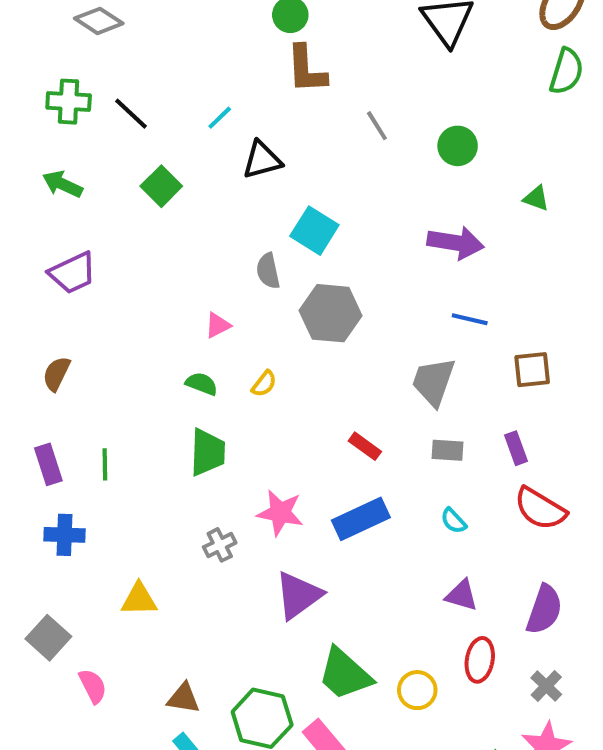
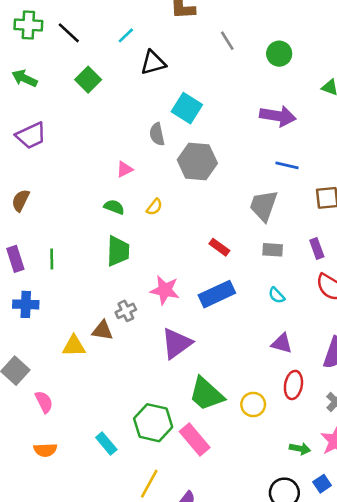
brown triangle: (183, 698) -> (102, 330), moved

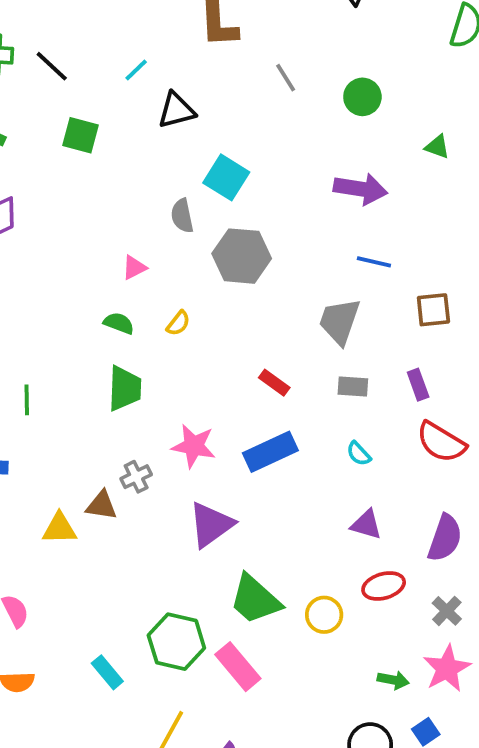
green square: (88, 80) -> (80, 135), turned -30
red ellipse: (293, 385) -> (384, 586), turned 64

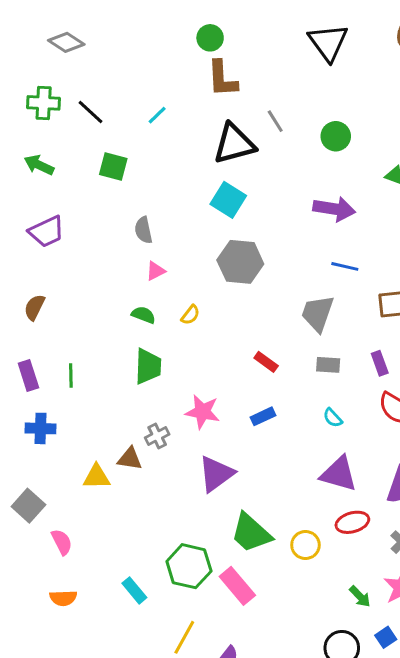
black triangle: (176, 110) -> (234, 144), moved, size x1.4
gray semicircle: (182, 216) -> (143, 230), moved
blue rectangle: (270, 452) -> (263, 416), size x0.6
purple triangle: (366, 525) -> (339, 474), size x1.5
green arrow: (393, 680) -> (360, 596), turned 35

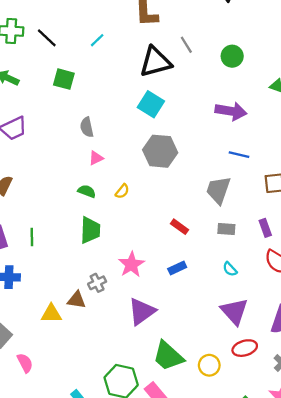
pink star: (203, 412) -> (131, 264), turned 30
purple triangle: (339, 474) -> (234, 311), turned 32

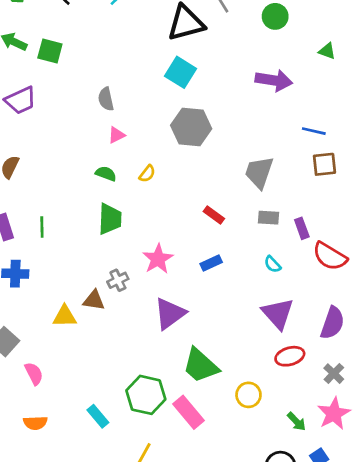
green square: (64, 79) -> (50, 51), moved
blue line: (239, 155) -> (314, 131), moved
purple rectangle: (265, 228) -> (302, 228), moved
yellow circle: (209, 365) -> (248, 395), moved

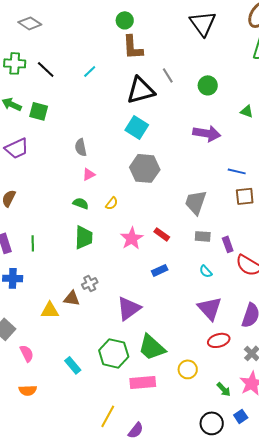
pink star: (158, 259) -> (132, 238), moved
green hexagon: (146, 395) -> (114, 353), moved
pink rectangle: (189, 412) -> (143, 382), turned -55
cyan rectangle: (98, 416) -> (73, 365), moved

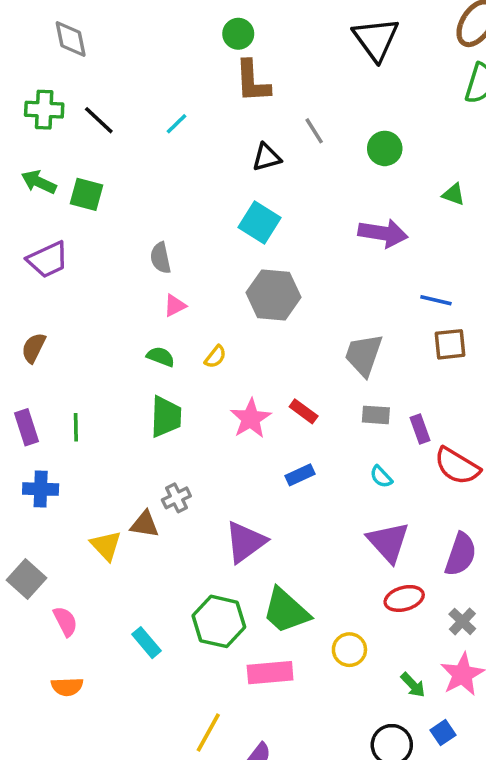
gray diamond: (30, 23) -> (71, 39), turned 45
black triangle: (141, 90) -> (266, 157), size x0.6
yellow triangle: (50, 310) -> (106, 546), turned 48

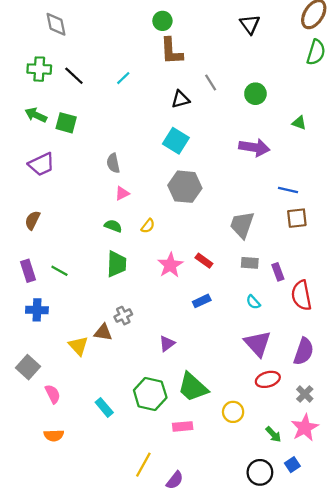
black triangle: (376, 39) -> (250, 24), size x0.7
green line: (76, 427) -> (59, 271), turned -60
red semicircle: (457, 466) -> (301, 295), turned 48
purple triangle: (245, 542) -> (167, 344), size x0.6
pink rectangle: (270, 673) -> (183, 426), size x0.7

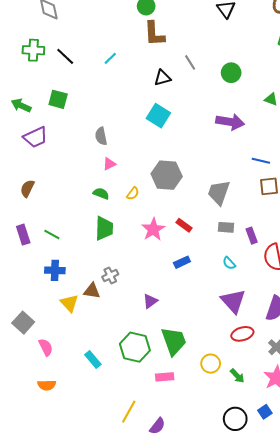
green arrow: (36, 115) -> (21, 105), moved
gray hexagon: (185, 187) -> (167, 175), moved
blue cross: (37, 310) -> (55, 270), moved
green trapezoid: (193, 387) -> (174, 341), turned -152
green arrow: (273, 434) -> (237, 376), moved

